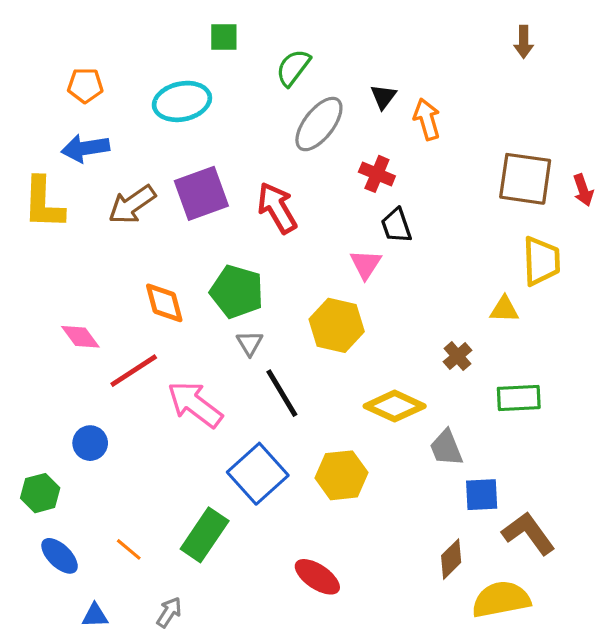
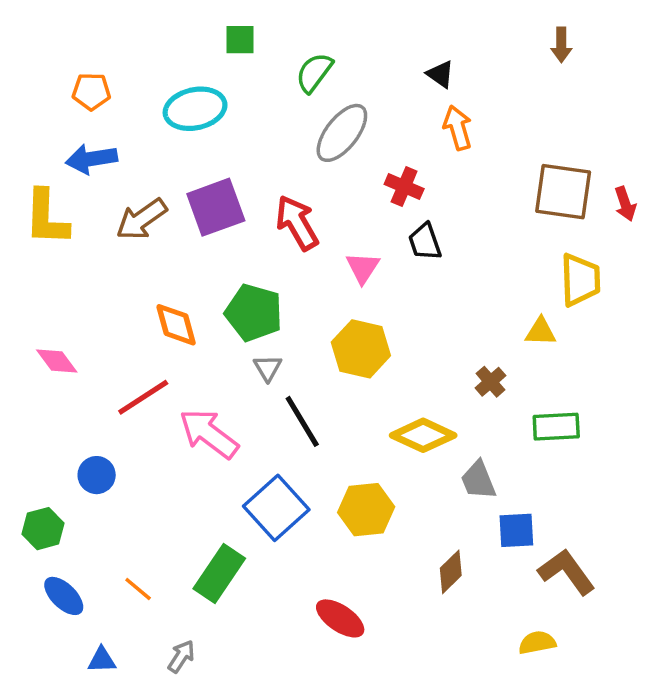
black triangle: (383, 97) -> (440, 74), moved, turned -32
pink triangle: (366, 264) -> (363, 268), moved
pink diamond: (80, 337) -> (57, 361), moved
brown diamond: (451, 559) -> (451, 572), moved
yellow semicircle: (501, 599) -> (537, 643), size x0.6

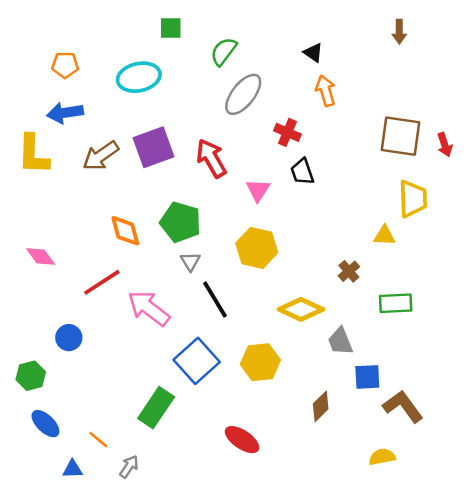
orange line: (138, 589) -> (98, 440), moved

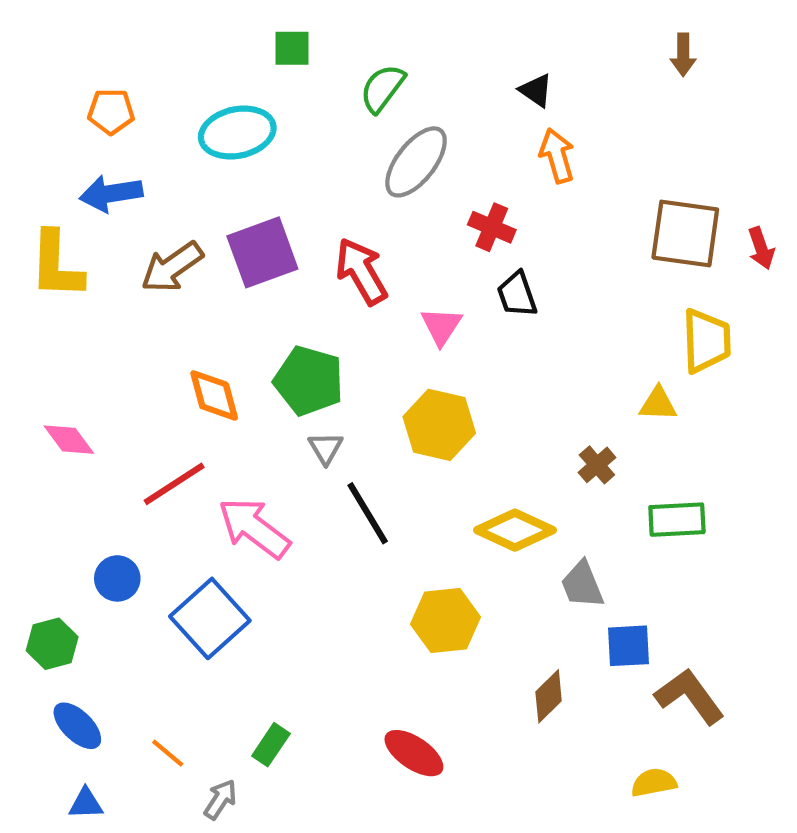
blue square: (197, 361) -> (210, 618), moved
green rectangle: (156, 408) -> (271, 745), moved, size x0.6
blue triangle: (72, 469) -> (86, 804), moved

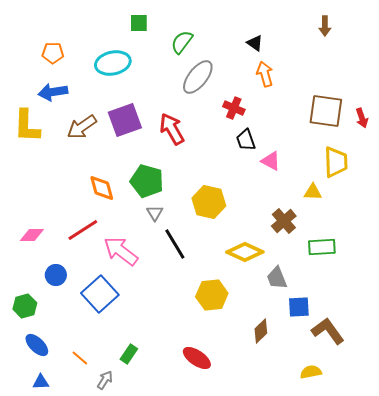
pink triangle: (441, 326) -> (271, 161), moved, turned -35
pink diamond: (69, 440) -> (32, 235), moved, turned -55
brown cross: (597, 465) -> (284, 221), size x1.4

